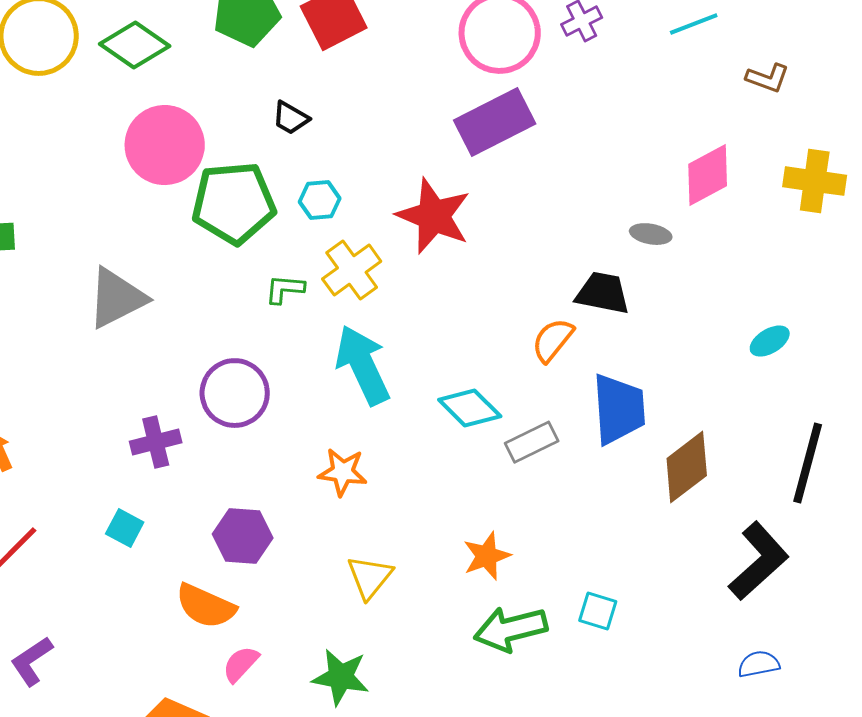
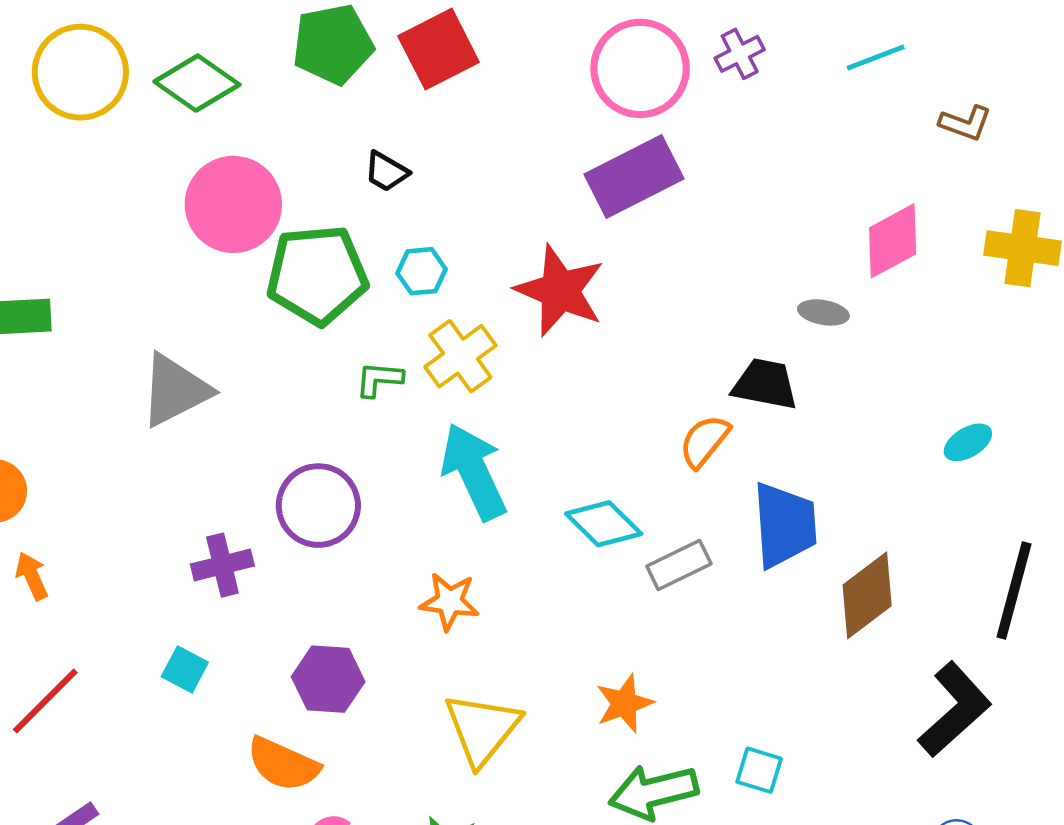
yellow triangle: (370, 577) -> (482, 729), size x1.4

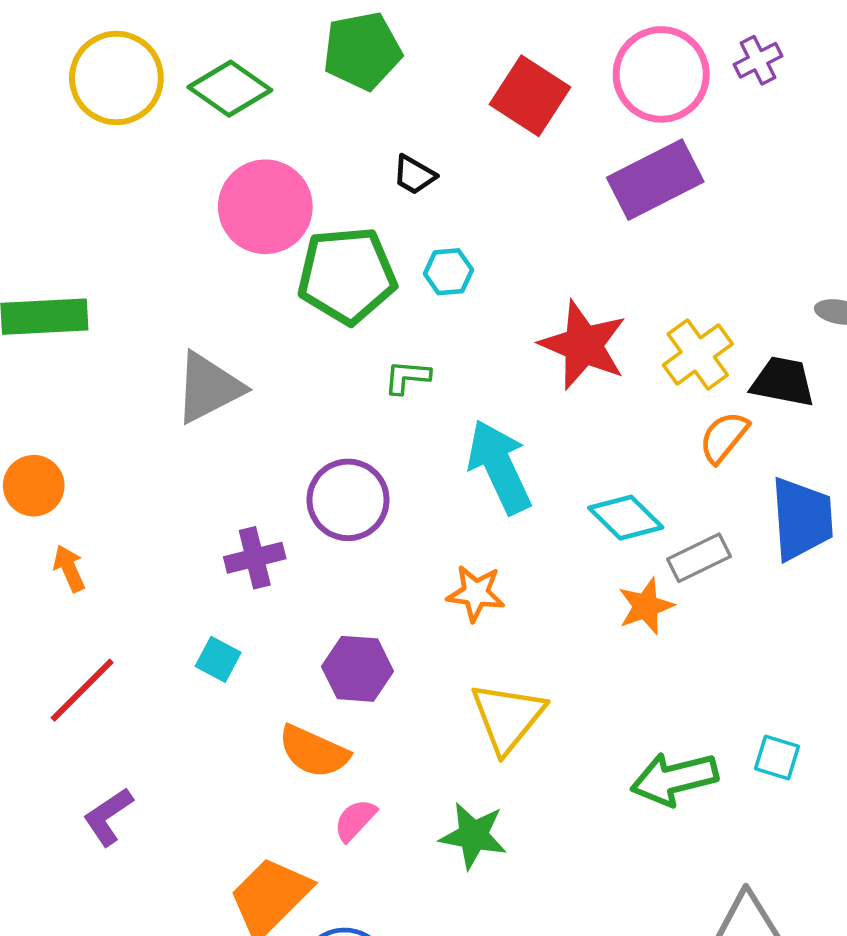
red square: (439, 49) -> (530, 96), moved, turned -30
red star: (560, 291) -> (583, 345), moved
yellow cross: (460, 356) -> (698, 355), moved
orange star: (624, 703) -> (646, 606), moved

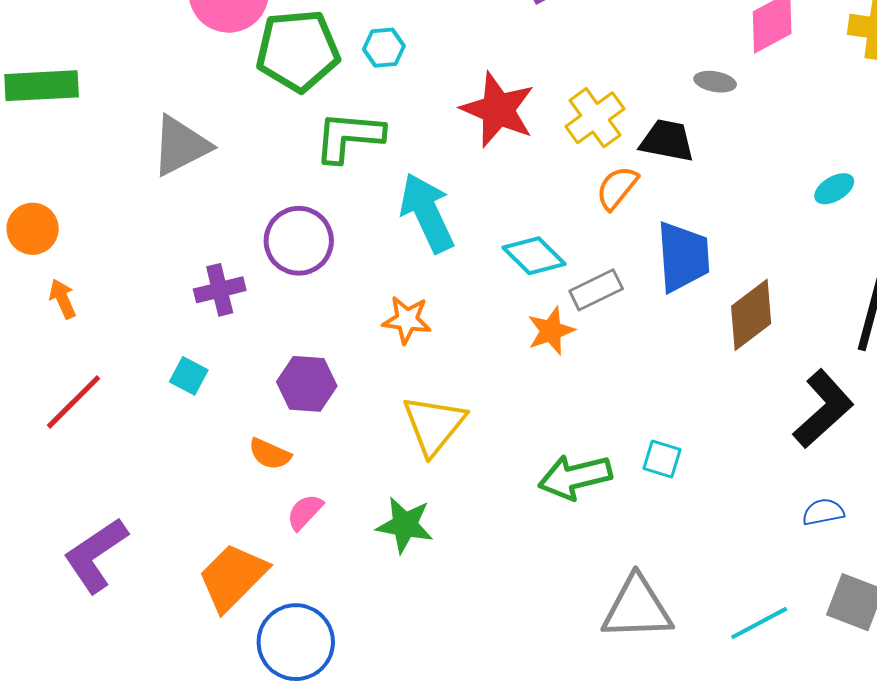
green L-shape: (407, 377) -> (349, 137), size x1.8
orange semicircle: (314, 752) -> (270, 454), size x0.7
purple L-shape: (108, 817) -> (96, 555), moved, size x1.5

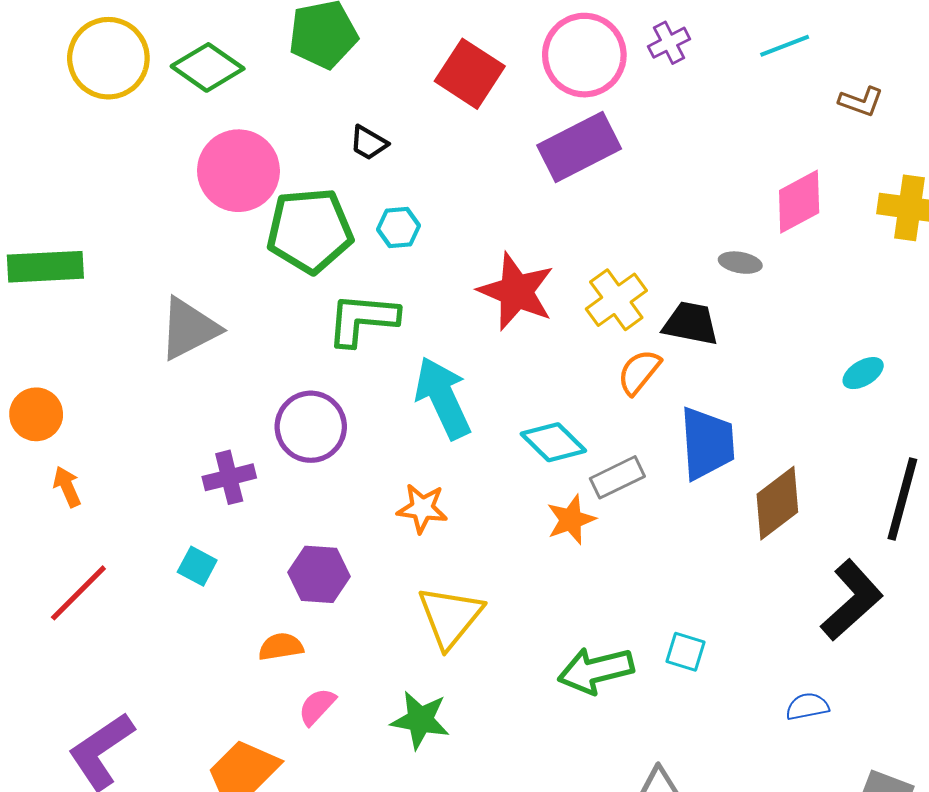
orange semicircle: (270, 454) -> (281, 647), turned 147
blue semicircle: (823, 512) -> (807, 707), moved

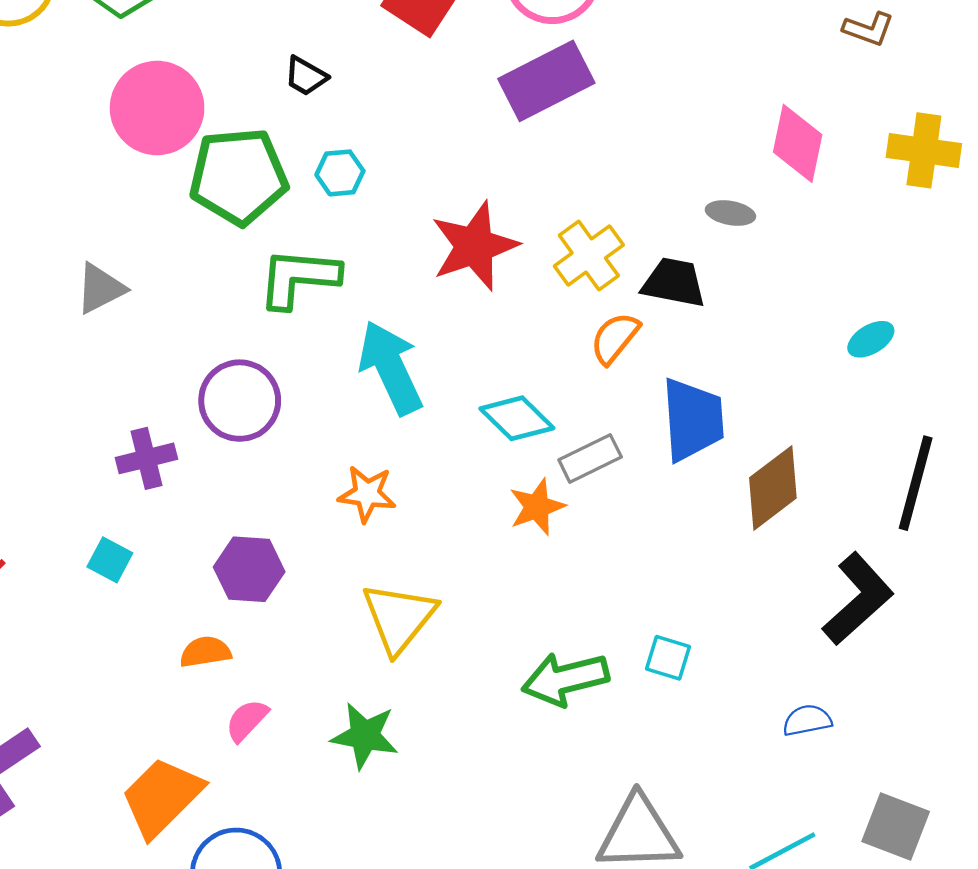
pink diamond: (799, 202) -> (798, 143), turned -50
red star: (516, 291) -> (474, 246), turned 30
gray triangle: (189, 329) -> (100, 289), size x0.7

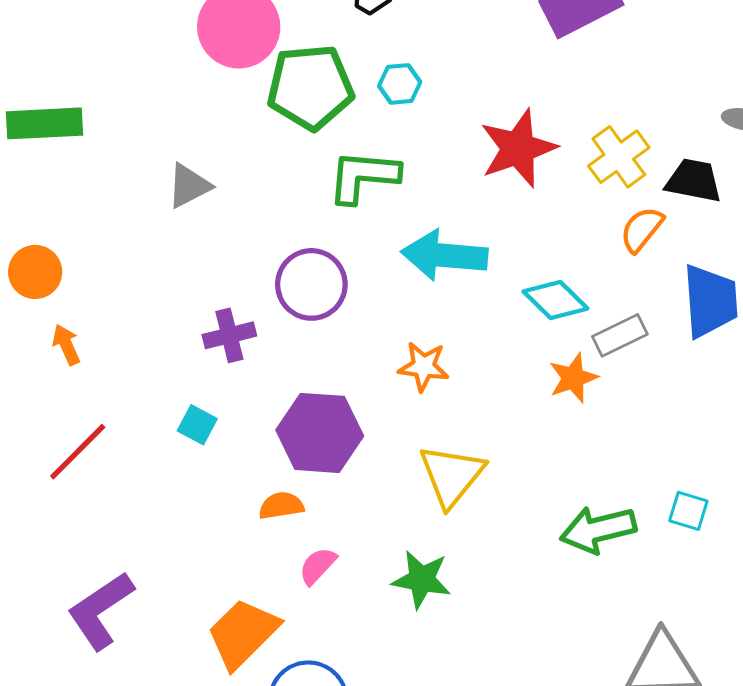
cyan arrow: (391, 368) -> (444, 255), turned -60
purple hexagon: (249, 569) -> (320, 433), size x1.4

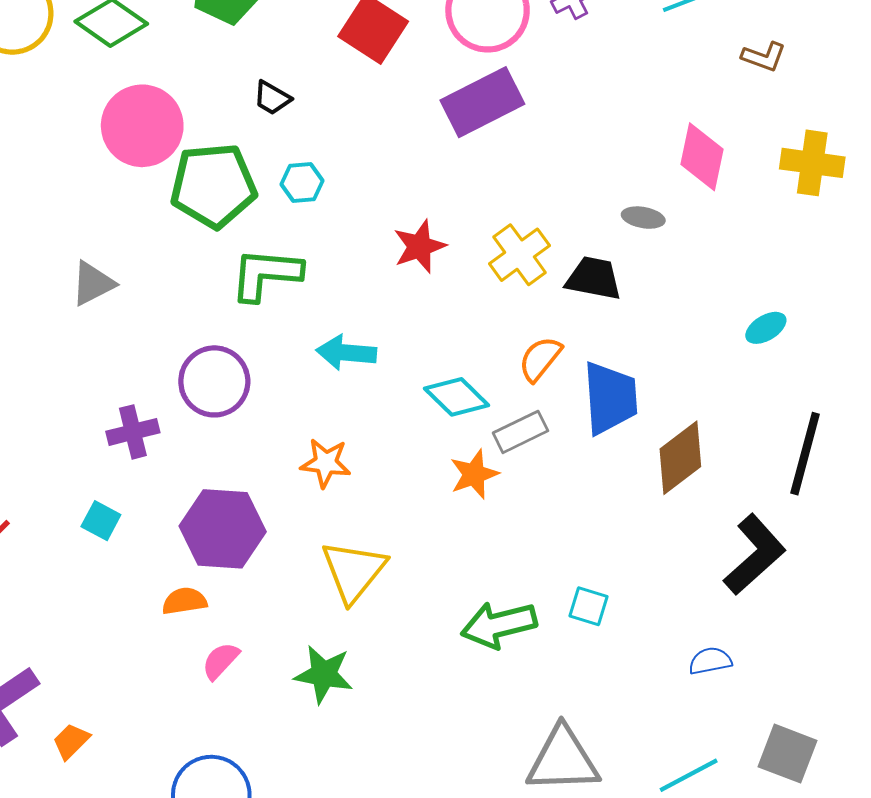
red star: (518, 148) -> (420, 246), size x0.7
orange semicircle: (642, 229) -> (540, 359), moved
cyan arrow: (444, 255) -> (346, 353), size x0.7
orange trapezoid: (243, 633) -> (71, 741), moved, size x0.5

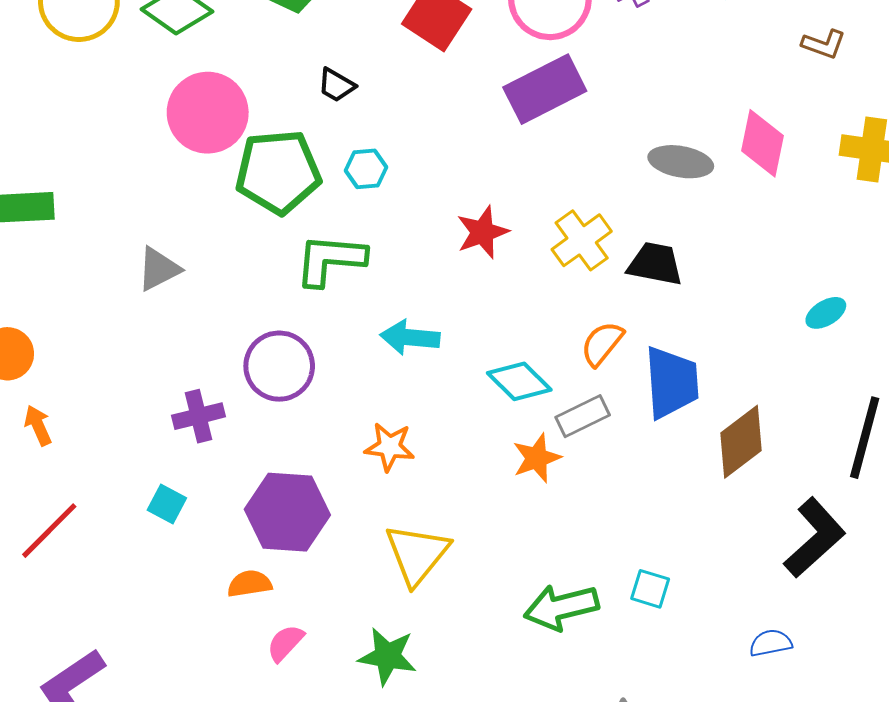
gray ellipse: (643, 218) -> (681, 162), moved, size x1.5

